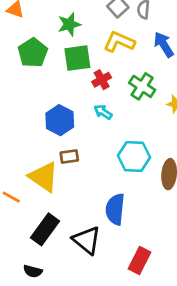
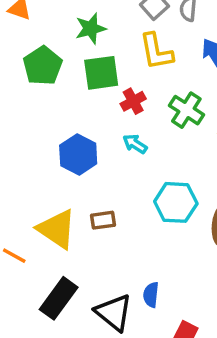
yellow L-shape: (119, 42) -> (156, 52), turned -124
brown rectangle: (69, 157) -> (103, 220), moved
blue semicircle: (115, 209) -> (151, 295), moved, size x0.6

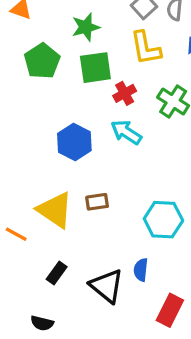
cyan arrow: (135, 144) -> (126, 132), size x1.4
cyan hexagon: (176, 202) -> (163, 220), moved
black rectangle: (59, 298) -> (57, 273), size x0.6

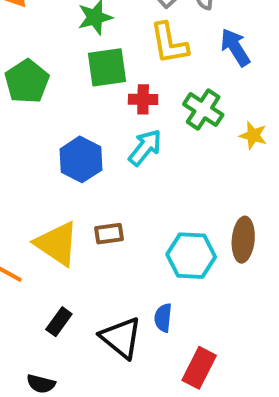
green pentagon: (42, 61) -> (27, 81), moved
red cross: (125, 93) -> (143, 99), turned 30
cyan arrow: (126, 132) -> (145, 147), turned 96

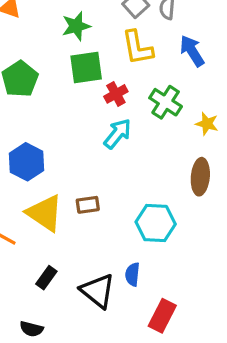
red cross: (143, 99) -> (116, 94), turned -30
blue hexagon: (81, 159) -> (27, 162), moved
brown ellipse: (243, 240) -> (200, 177), moved

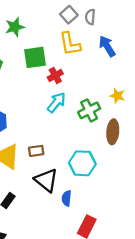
green star: (76, 26) -> (15, 27), moved
green cross: (166, 102) -> (89, 110), moved, turned 30
black triangle: (98, 291) -> (46, 180), moved

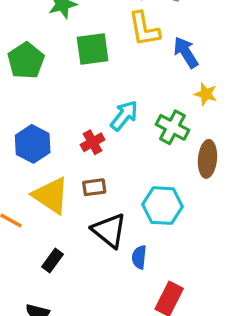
blue arrow: (107, 46) -> (186, 52), moved
red cross: (55, 75) -> (93, 142), moved
yellow star: (117, 96) -> (206, 94), moved
green cross: (89, 110) -> (172, 127), turned -35

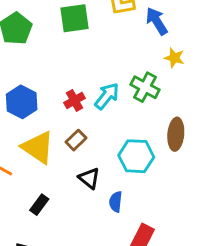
cyan arrow: (124, 116) -> (107, 96), moved
brown ellipse: (207, 159) -> (176, 134), moved
brown rectangle: (94, 187) -> (76, 140), turned -36
black triangle: (109, 231) -> (89, 178), size x0.7

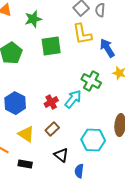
green cross: (145, 87) -> (91, 81), moved
yellow triangle: (38, 147) -> (26, 134), size x0.7
black rectangle: (39, 205) -> (25, 164), moved, turned 64

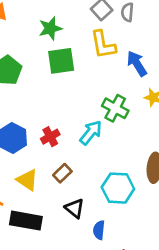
green star: (33, 19) -> (50, 28), moved
red cross: (51, 102) -> (50, 137), moved
black rectangle: (25, 164) -> (26, 221), size x1.6

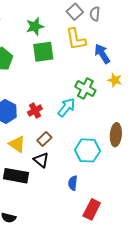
black triangle: (75, 208) -> (41, 160), moved

